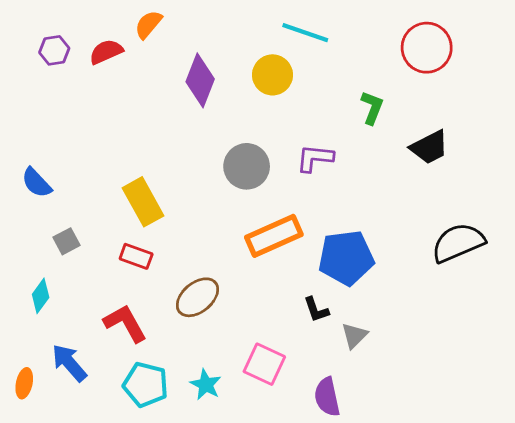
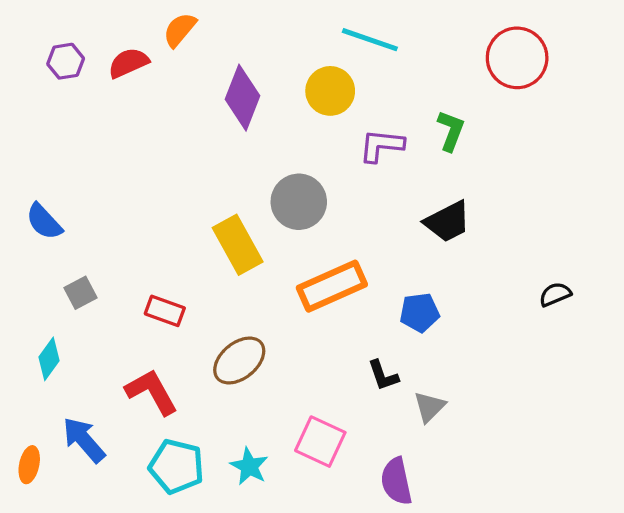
black trapezoid: (429, 147) -> (448, 222), moved
purple L-shape: (315, 158) -> (381, 146), moved
yellow rectangle: (143, 202) -> (238, 245), moved
black semicircle: (458, 243) -> (555, 294), size x0.5
blue pentagon: (346, 258) -> (419, 313), size x0.6

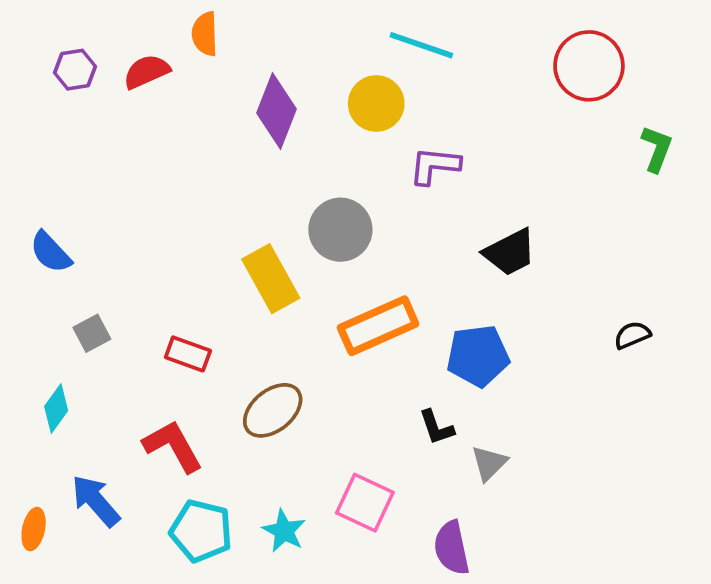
orange semicircle: (180, 30) -> (205, 34), turned -42
green L-shape: (451, 131) -> (657, 149), moved
blue pentagon: (419, 313) -> (478, 356), size x1.4

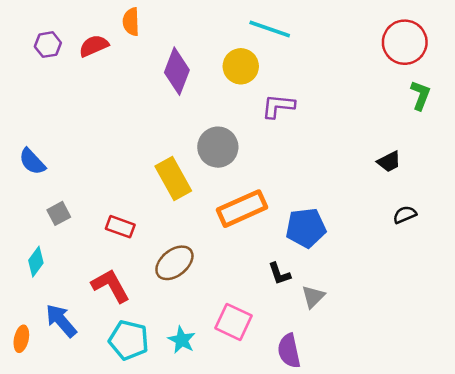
red circle: (589, 66) -> (405, 42), moved
black trapezoid: (510, 252) -> (389, 162), moved, size x0.7

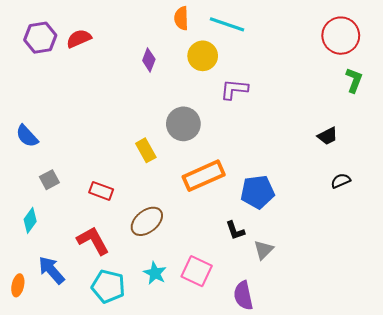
orange semicircle: (131, 22) -> (181, 18), moved
purple hexagon: (48, 45) -> (40, 38), size x1.4
purple diamond: (177, 71) -> (149, 60), size x0.6
yellow rectangle: (173, 178) -> (146, 150), size x0.7
cyan star: (182, 340) -> (155, 273), moved

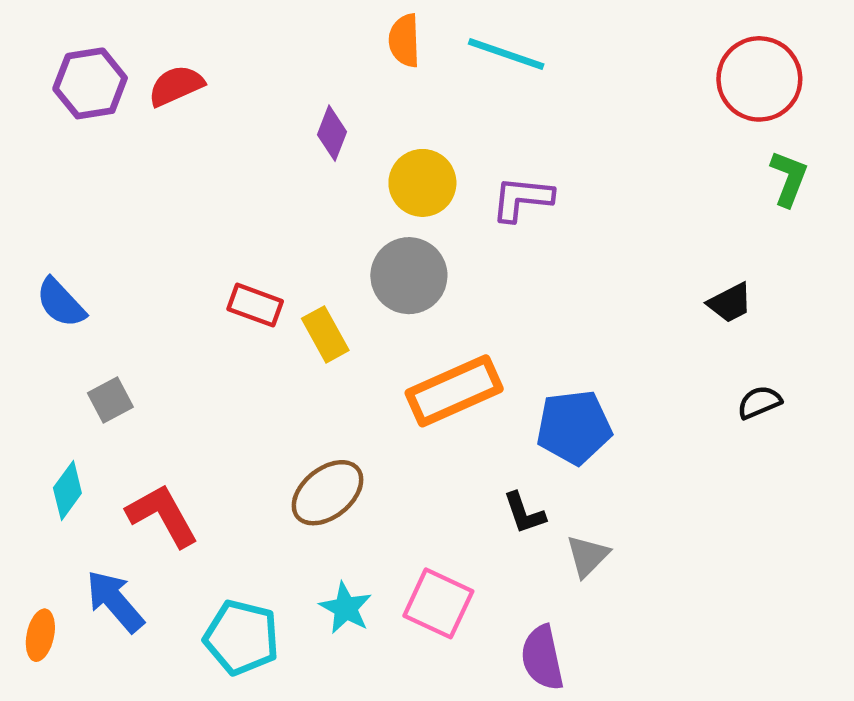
yellow circle: (203, 56) -> (422, 183), moved
red rectangle: (101, 191) -> (255, 305), moved
red L-shape: (93, 241) -> (162, 515), moved

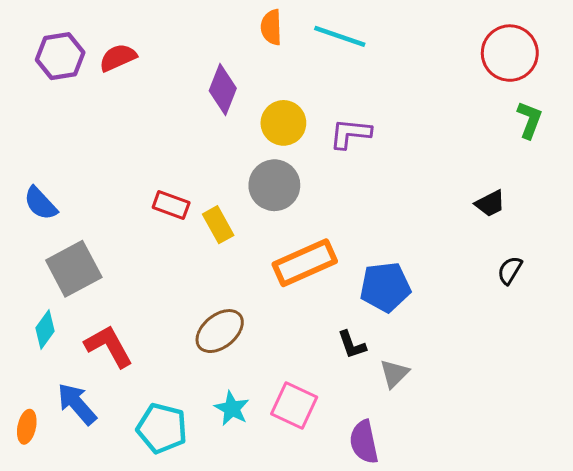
purple diamond: (332, 133) -> (223, 90), size x1.4
gray square: (110, 400) -> (74, 269), size x1.8
black semicircle: (759, 402) -> (510, 270), turned -36

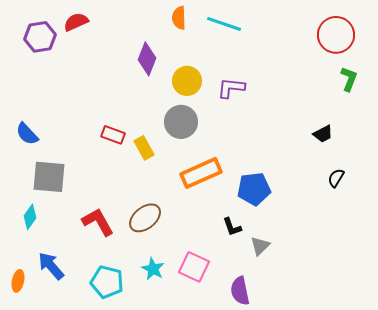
red semicircle: (118, 58) -> (76, 22), moved
gray square: (74, 269) -> (49, 177), turned 33
red L-shape: (109, 346) -> (98, 222), moved

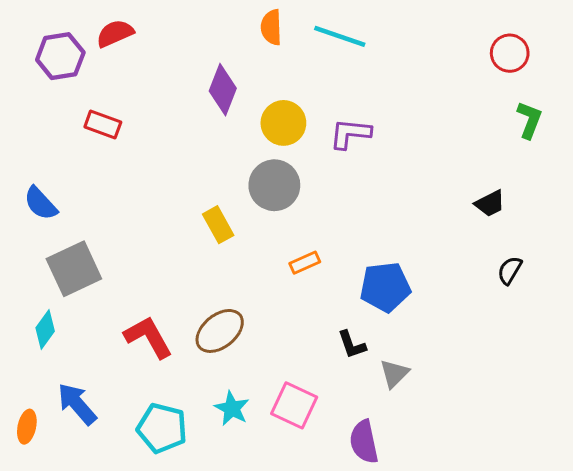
red circle: (336, 35) -> (510, 53), size x0.7
red rectangle: (113, 135) -> (103, 124), moved
orange rectangle: (201, 173) -> (305, 263), size x0.5
gray square: (49, 177) -> (74, 269), turned -30

